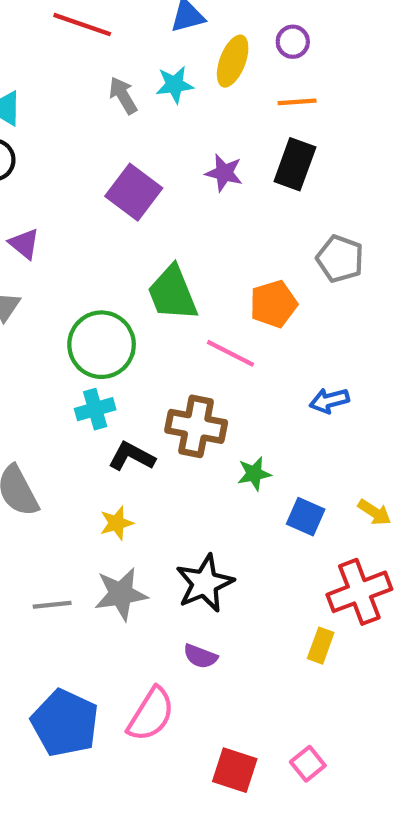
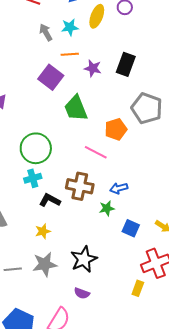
orange line: (297, 102) -> (70, 54), moved
gray pentagon: (340, 259) -> (147, 108), size x1.4
green trapezoid: (172, 293) -> (76, 108), moved
blue arrow: (329, 401) -> (119, 188), moved

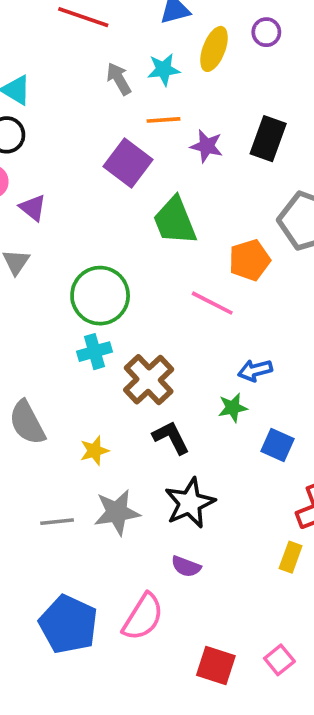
brown cross: (80, 186) -> (149, 380), moved, turned 36
black L-shape: (50, 200) -> (171, 438), moved, turned 35
yellow star: (43, 231) -> (94, 451), moved

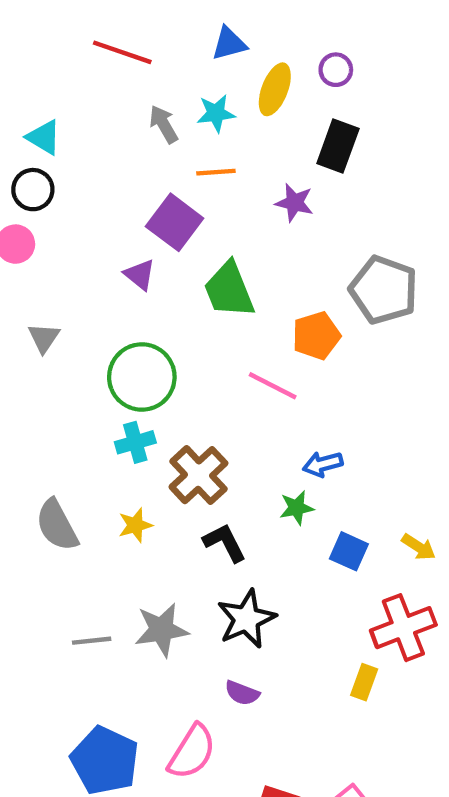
black rectangle: (268, 139) -> (338, 146), moved
purple star: (207, 146) -> (294, 203), moved
purple triangle: (33, 208) -> (140, 275), moved
yellow star: (94, 451) -> (135, 525), moved

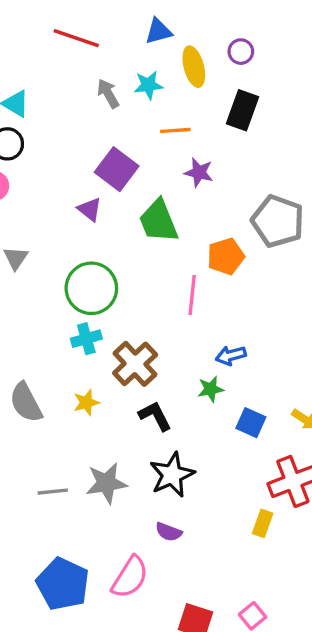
yellow ellipse: (275, 89) -> (194, 67), turned -36
orange line: (216, 172) -> (175, 130), moved
purple star: (294, 203) -> (199, 172), moved
pink line: (273, 386) -> (192, 295), turned 69

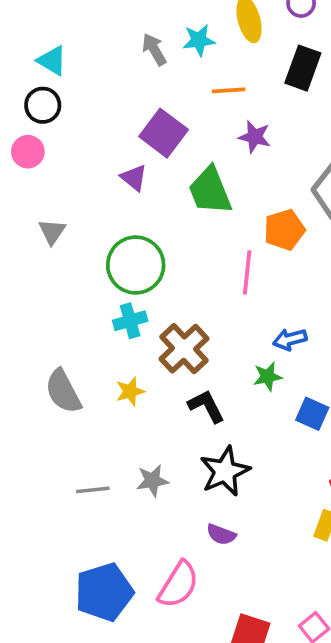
gray star: (106, 483) -> (152, 481), size x0.7
blue pentagon: (63, 584) -> (104, 592), turned 30

